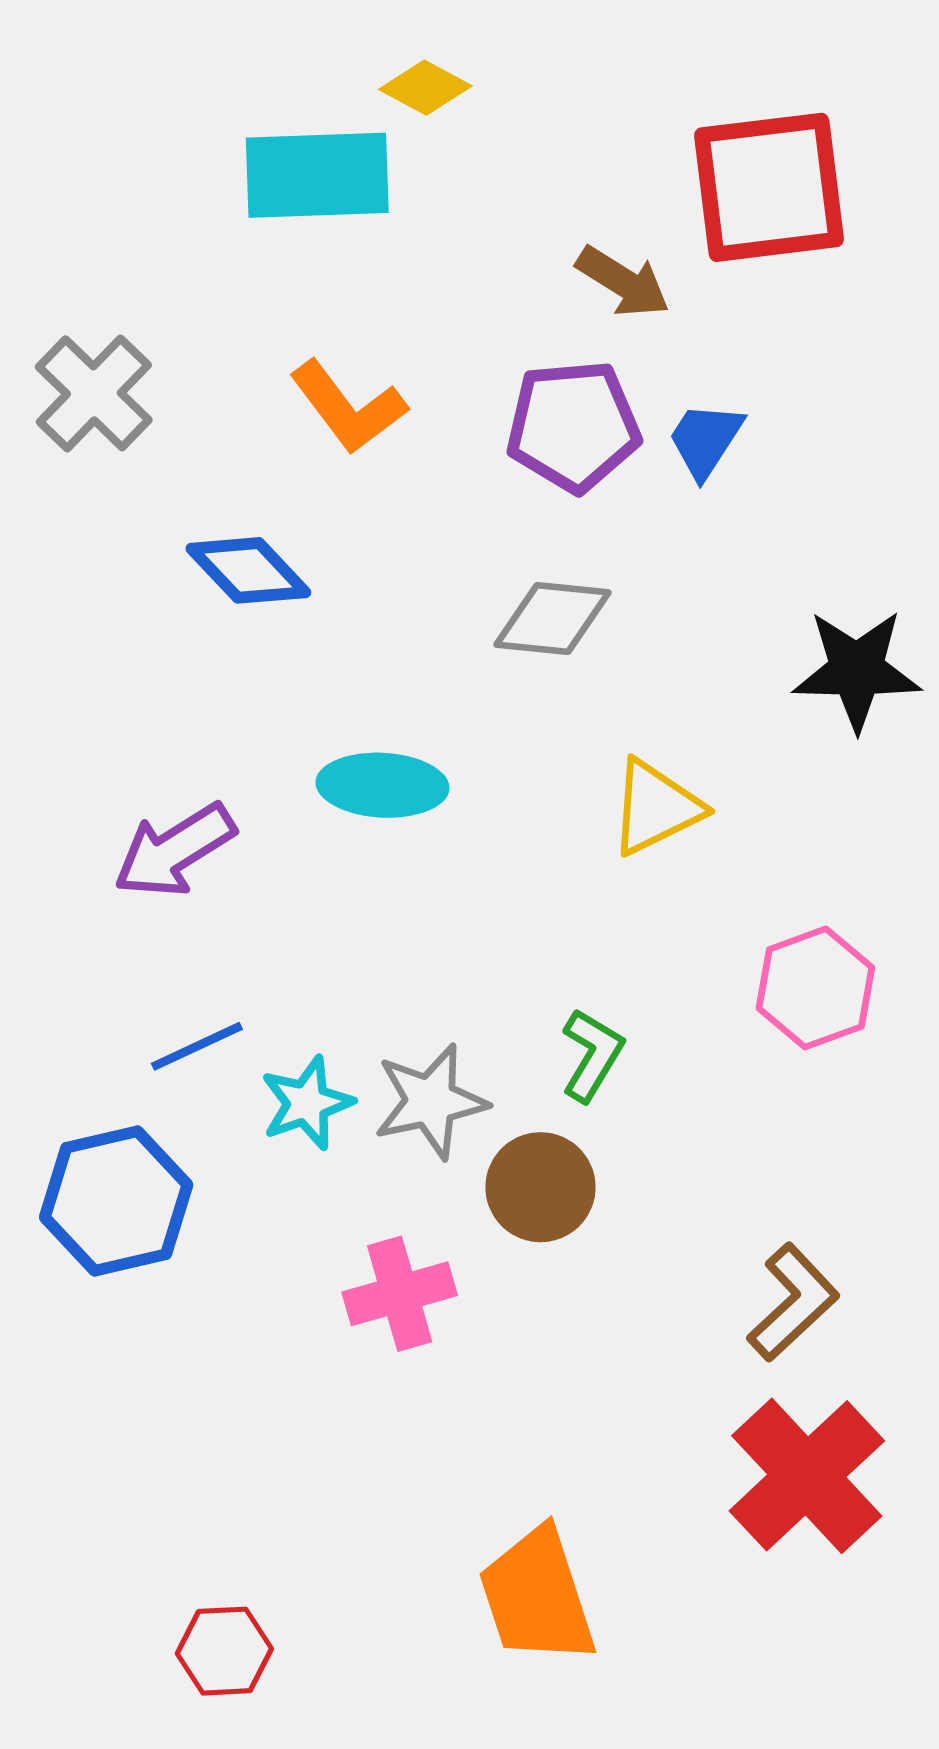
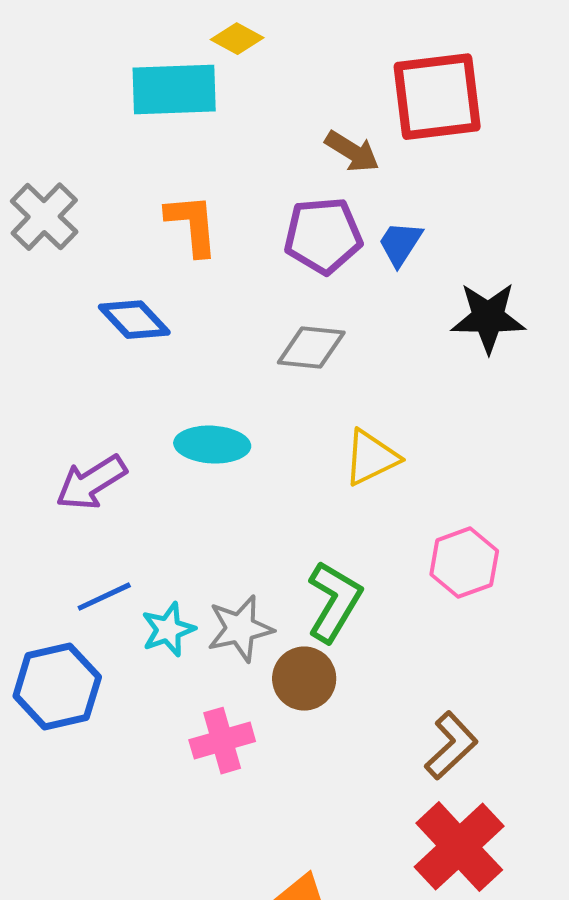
orange L-shape: (348, 407) -> (192, 225), turned -148
black star: (857, 670) -> (488, 318), moved
green L-shape: (592, 1055) -> (334, 602), size x1.5

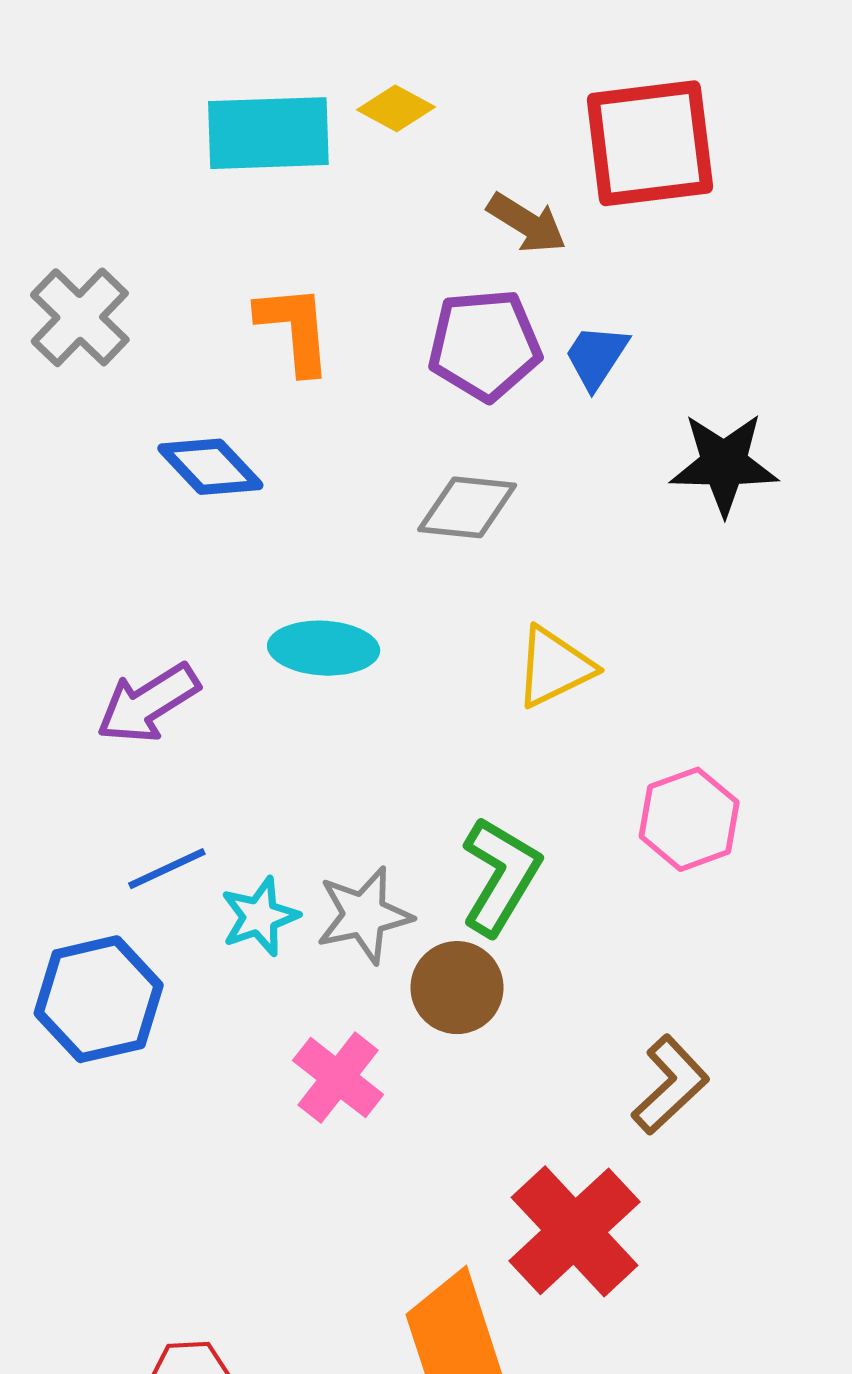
yellow diamond: (237, 39) -> (396, 108), moved
pink cross: (222, 741) -> (338, 1078), turned -36
red cross: (459, 847) -> (575, 1231), moved

